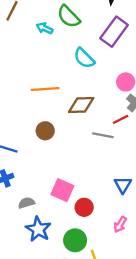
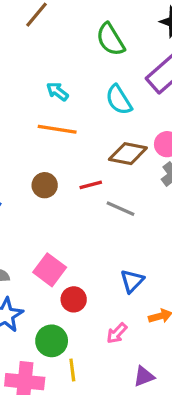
cyan arrow: (45, 28) -> (57, 91), moved
brown diamond: (81, 105) -> (128, 154), moved
red line: (121, 119) -> (91, 185), moved

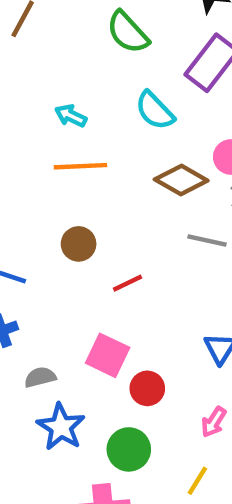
brown diamond: (128, 154) -> (181, 180), turned 30
red line: (91, 185) -> (128, 283), moved
gray line: (120, 209) -> (207, 241), moved
yellow line: (72, 370) -> (197, 481), moved, turned 50

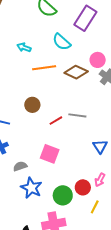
orange line: (80, 166) -> (44, 68), moved
gray line: (207, 241) -> (77, 115), moved
red circle: (147, 388) -> (83, 187), moved

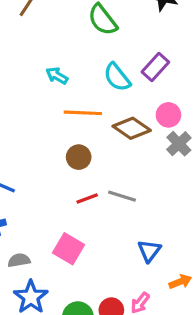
purple rectangle: (85, 18) -> (155, 67), moved, size x0.7
brown circle: (32, 105) -> (79, 157), moved

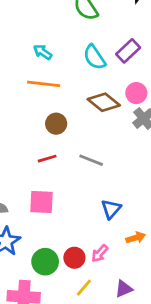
orange line: (83, 113) -> (44, 84), moved
red line: (87, 199) -> (47, 159), moved
pink square: (68, 249) -> (41, 202), turned -32

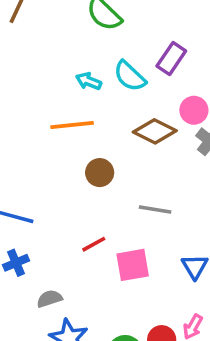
cyan arrow: (43, 52) -> (89, 81), moved
red line: (47, 159) -> (94, 244), moved
pink square: (41, 202) -> (133, 265), moved

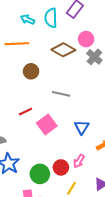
cyan semicircle: (130, 76) -> (51, 18), turned 42
pink square: (133, 265) -> (47, 124), turned -30

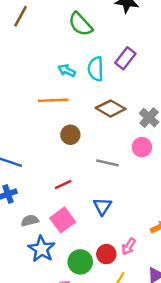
pink circle: (86, 39) -> (142, 147), moved
pink square: (47, 124) -> (63, 220), moved
blue triangle: (82, 127) -> (102, 206), moved

